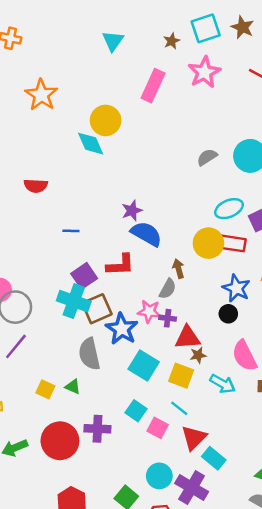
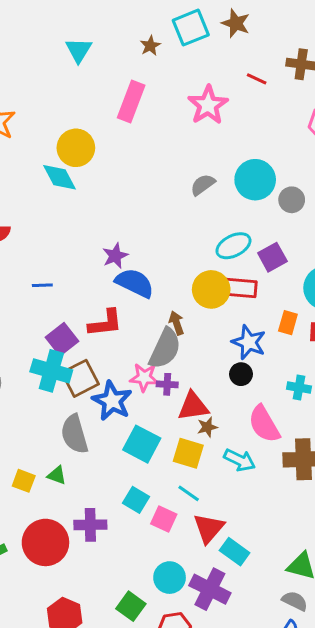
pink star: (204, 72) -> (208, 105), moved
gray semicircle: (168, 289) -> (165, 348), size x1.6

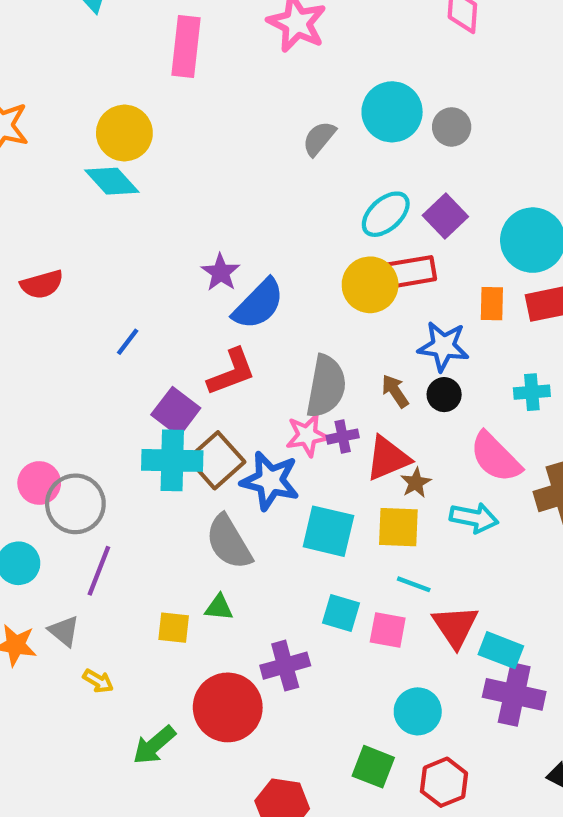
blue semicircle: (135, 283) -> (258, 304), turned 123
blue line: (42, 285) -> (128, 342), turned -36
brown arrow: (177, 323) -> (395, 391), moved
purple cross: (210, 589) -> (514, 694), moved

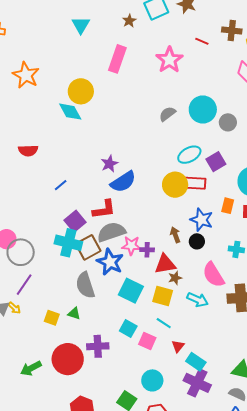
gray semicircle: (326, 386) -> (111, 232), moved, turned -132
red triangle: (455, 626) -> (178, 346), size x0.6
yellow arrow: (98, 681) -> (14, 308), moved

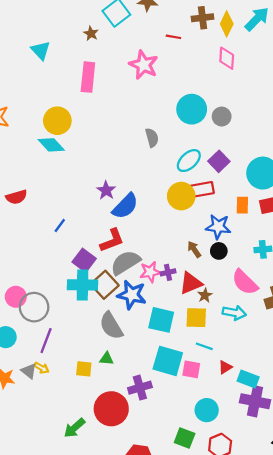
gray semicircle: (167, 114) -> (152, 138), moved, turned 126
cyan square: (128, 329) -> (168, 361), size x1.6
red triangle: (178, 346) -> (225, 367), turned 32

